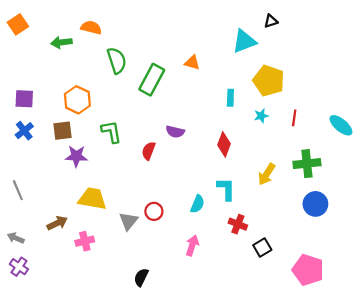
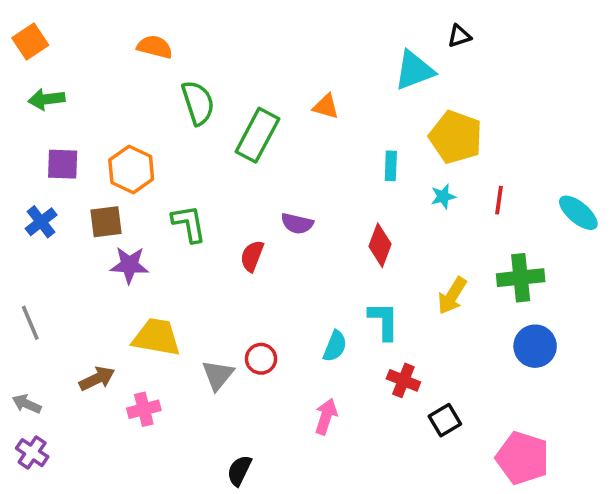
green arrow: (61, 42) -> (46, 99), moved
purple square: (24, 99) -> (63, 164), moved

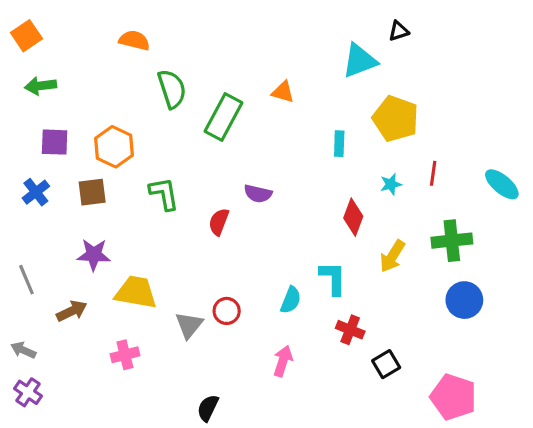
cyan star: (443, 197) -> (391, 184), moved
red diamond: (380, 245) -> (353, 217), moved
purple star: (129, 265) -> (94, 255), moved
brown arrow: (97, 379) -> (72, 311), moved

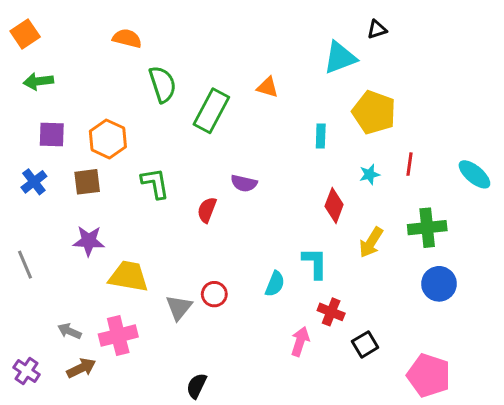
brown arrow: (72, 311) -> (81, 368), moved
gray arrow: (23, 350) -> (69, 331), moved
pink cross: (125, 355) -> (118, 336), size x1.4
pink arrow: (283, 361) -> (300, 341), moved

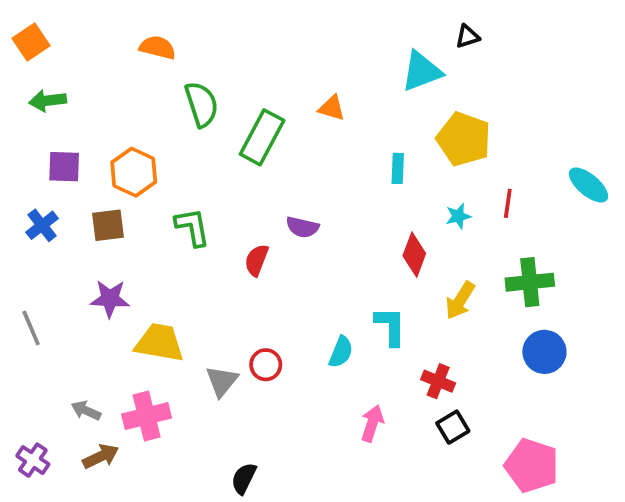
cyan ellipse: (474, 174) -> (588, 185), moved
red cross: (331, 312) -> (438, 381), moved

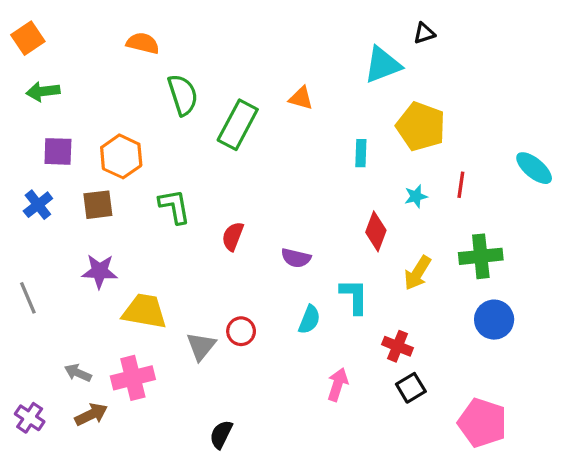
purple semicircle: (302, 227) -> (296, 258), moved

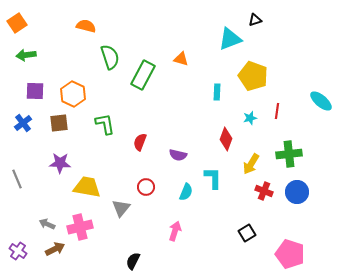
red circle: (241, 331) -> (146, 187), moved
red cross: (398, 346) -> (264, 191), moved
pink arrow: (338, 384) -> (175, 231), moved

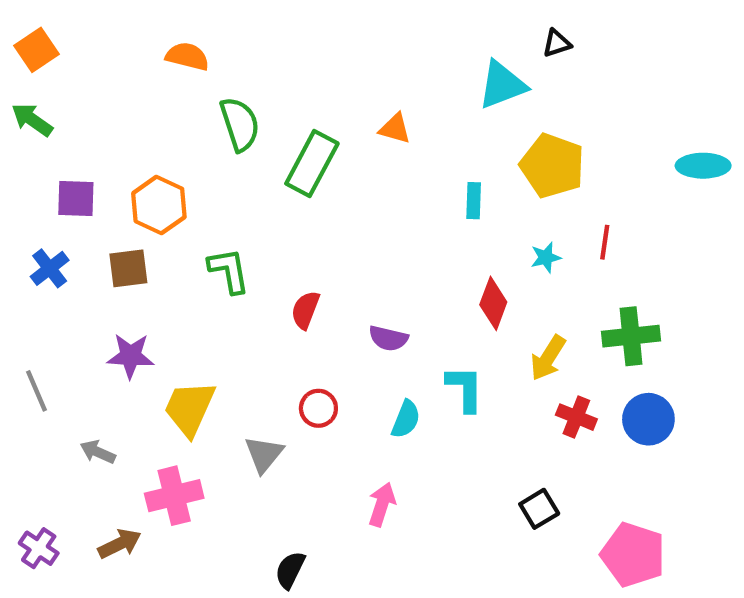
green arrow: (26, 55) -> (32, 120), moved, turned 42
cyan ellipse: (321, 101) -> (703, 166), moved, turned -40
yellow trapezoid: (87, 187) -> (190, 408), turned -76
gray arrow: (47, 224) -> (98, 452), moved

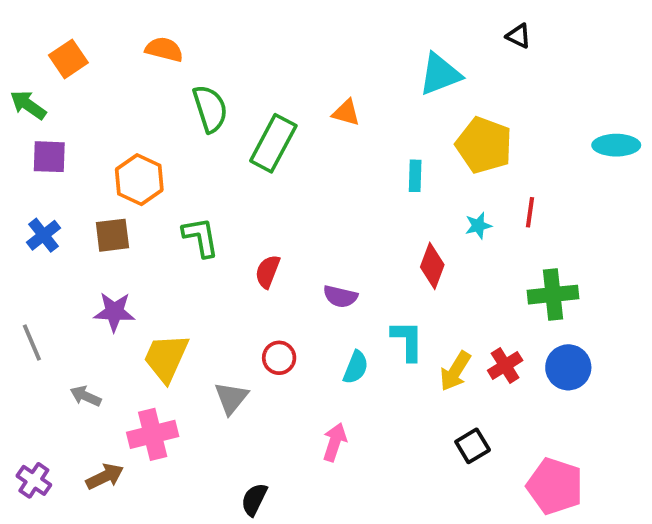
black triangle: (557, 43) -> (519, 36), moved, turned 44
orange square: (37, 50) -> (68, 59), moved
purple square: (76, 198) -> (49, 157), moved
yellow arrow: (548, 358) -> (455, 371), moved
red cross: (576, 417) -> (505, 365), turned 36

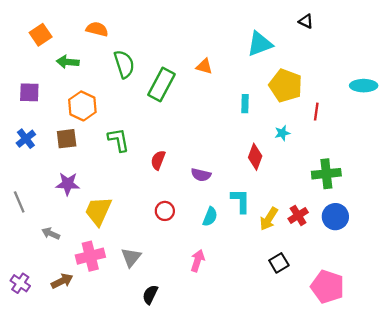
green arrow: (28, 105) -> (68, 62), moved, turned -30
red line: (530, 212) -> (316, 112), moved
gray triangle: (231, 398) -> (131, 257), moved

